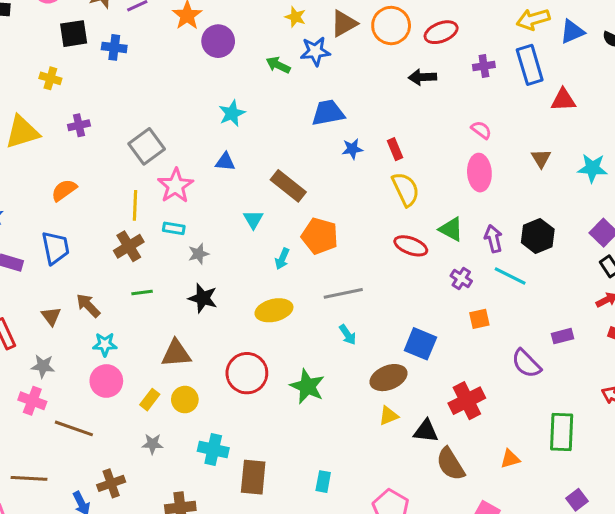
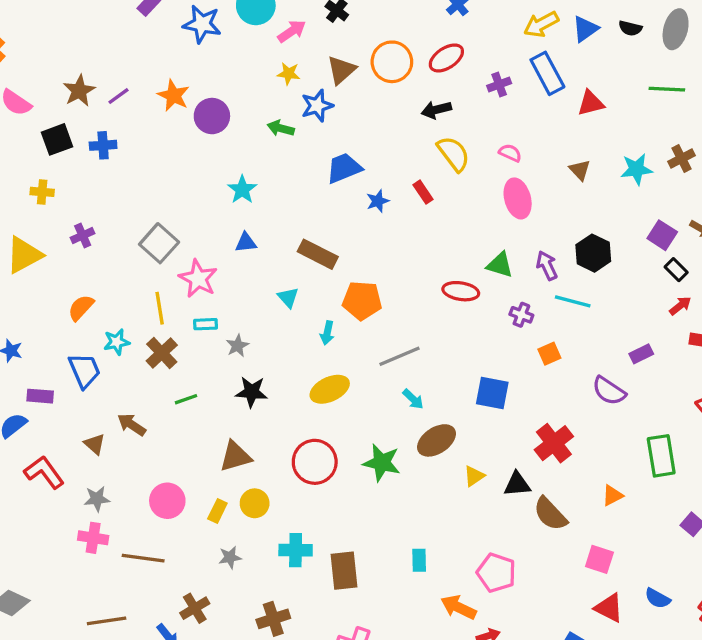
yellow semicircle: (406, 189) -> (454, 154), moved
cyan star: (105, 344) -> (117, 342), moved
brown ellipse: (389, 378) -> (437, 440), moved

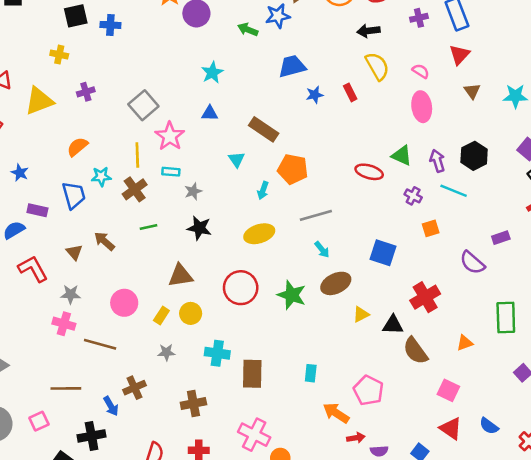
red triangle: (591, 103) -> (459, 55), moved, turned -40

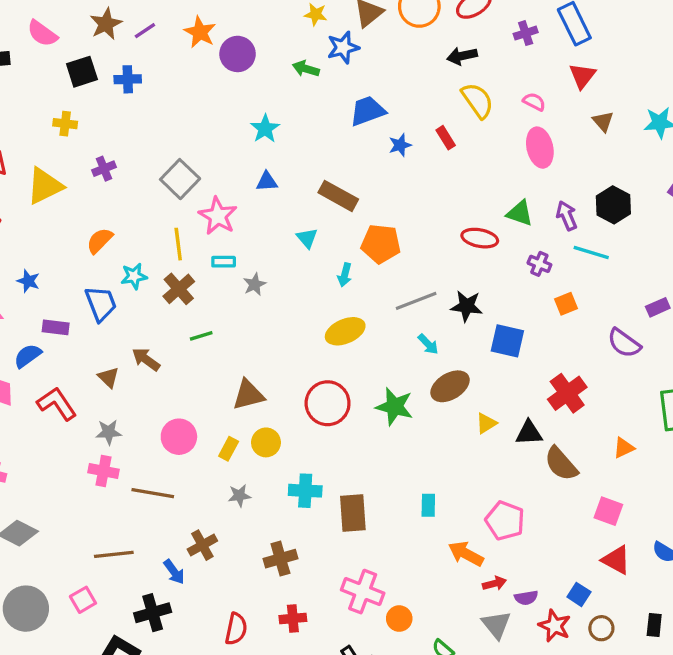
black star: (199, 228) -> (467, 306), moved

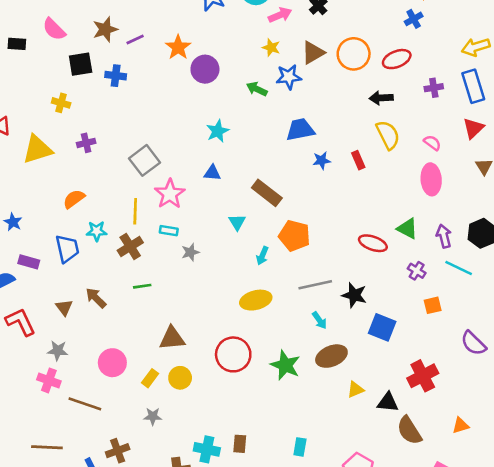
cyan cross: (305, 491) -> (207, 449), moved
brown rectangle: (353, 513) -> (240, 444), size x0.6

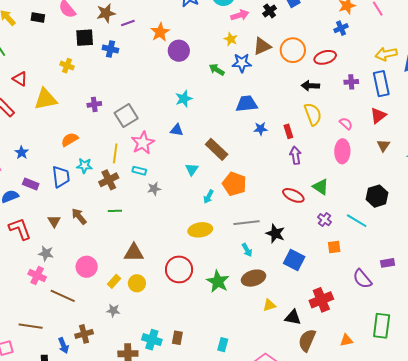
purple cross: (86, 143) -> (94, 104), moved
purple arrow: (444, 236) -> (295, 155), moved
brown semicircle: (409, 430) -> (307, 340), turned 50

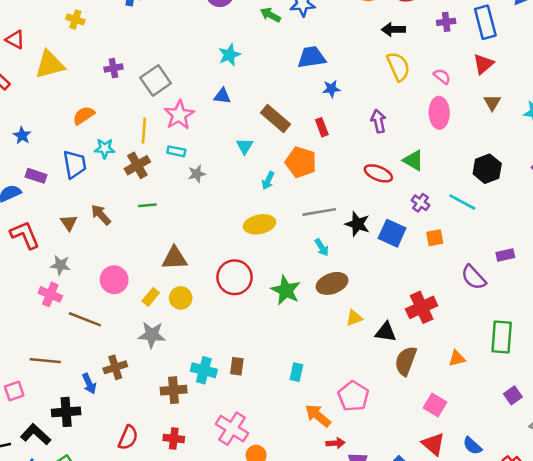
red rectangle: (288, 131) -> (322, 127), moved
blue square: (294, 260) -> (392, 233), moved
gray star: (113, 310) -> (152, 335), size x1.5

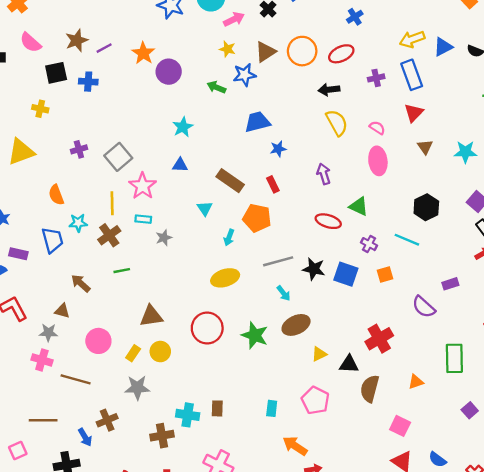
orange semicircle: (84, 115) -> (56, 195), turned -72
brown triangle: (69, 223) -> (62, 311), moved, turned -35
pink pentagon: (353, 396) -> (315, 400), moved

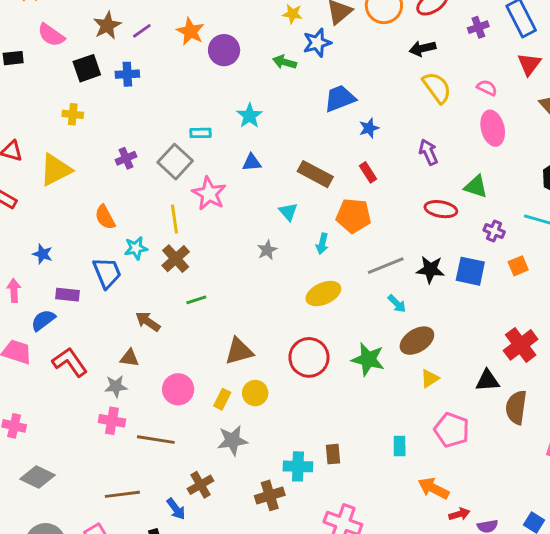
cyan rectangle: (143, 219) -> (200, 133), moved
gray star: (164, 238) -> (267, 250), moved
yellow triangle: (319, 354) -> (430, 378), moved

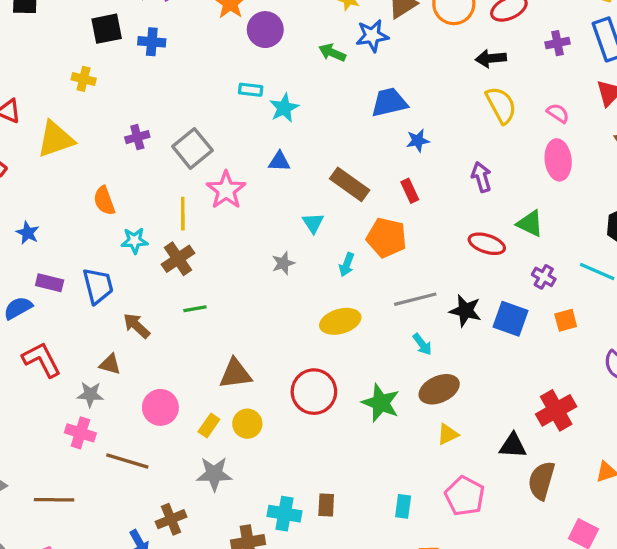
cyan rectangle: (200, 133) -> (251, 90), moved
blue trapezoid: (107, 273) -> (98, 286), moved
brown line: (122, 494) -> (54, 500), moved

